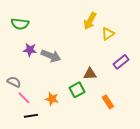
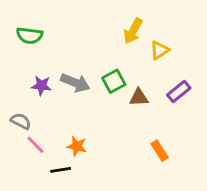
purple star: (30, 50) -> (41, 86), moved
brown triangle: (90, 74) -> (139, 97), moved
green square: (77, 90) -> (114, 81), moved
black line: (31, 116) -> (61, 170), moved

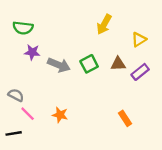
yellow triangle: (160, 50) -> (139, 39), moved
purple star: (41, 86) -> (32, 52), moved
brown triangle: (139, 97) -> (118, 64), moved
black line: (61, 170) -> (14, 133), moved

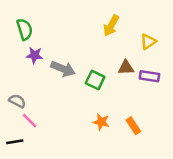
green semicircle: (23, 28) -> (25, 29), turned -114
green square: (89, 64) -> (95, 80), moved, turned -36
purple rectangle: (140, 72) -> (149, 76), turned 48
orange star: (60, 115) -> (101, 122), moved

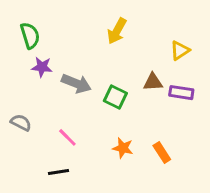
yellow arrow: (111, 26) -> (117, 31), moved
pink line: (30, 121) -> (67, 137), moved
black line: (15, 142) -> (58, 172), moved

